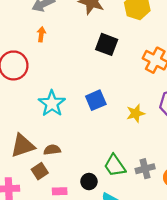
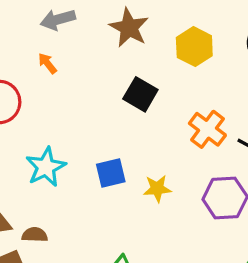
orange arrow: (41, 34) -> (47, 63), turned -56
yellow star: (136, 113) -> (157, 189), moved

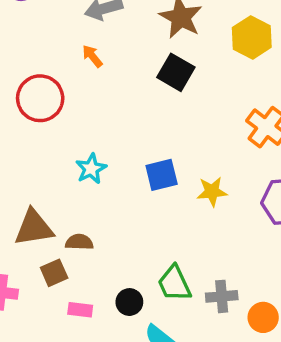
black square: (140, 94) -> (176, 72), moved
cyan star: (46, 167) -> (91, 169), size x0.7

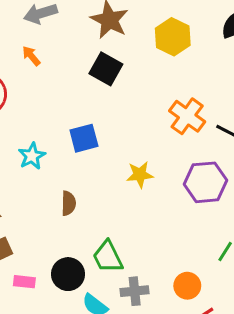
blue square: (162, 175) -> (84, 138), moved
brown semicircle: (79, 242) -> (68, 203), moved, turned 90
gray cross: (222, 296) -> (135, 291), moved
black circle: (129, 302) -> (68, 274), size x1.4

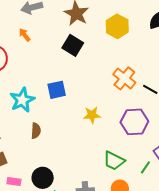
cyan star: (32, 156) -> (22, 100), size x1.4
brown semicircle: (68, 203) -> (36, 131), moved
green trapezoid: (108, 257) -> (114, 161), moved, turned -40

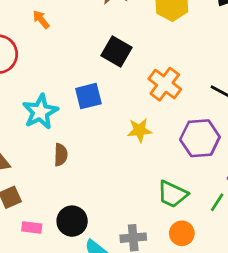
black square: (73, 45) -> (116, 52), moved
orange cross: (124, 78) -> (165, 84), moved

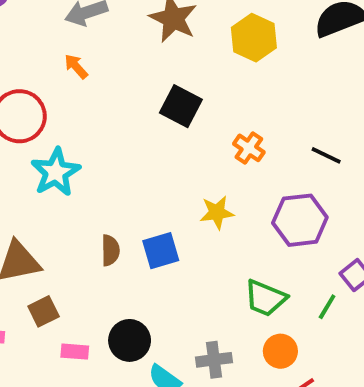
orange cross: (165, 84) -> (249, 148), size x0.7
blue square: (88, 96) -> (161, 251), moved
cyan star: (40, 112) -> (56, 172), moved

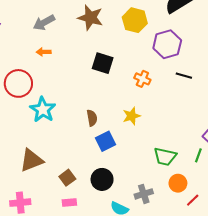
orange arrow: (76, 66) -> (44, 52), turned -40
purple hexagon: (300, 220) -> (167, 44), moved
brown semicircle: (110, 250) -> (92, 118), moved
brown square: (44, 311) -> (67, 178), moved
black circle: (130, 340) -> (102, 179), moved

